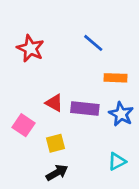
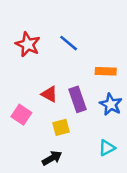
blue line: (93, 43) -> (69, 43), moved
purple rectangle: (85, 108) -> (78, 99), turned 65
yellow square: (56, 143) -> (61, 127), moved

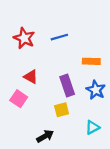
blue line: (69, 43) -> (59, 37), turned -56
red triangle: (49, 94) -> (31, 77), moved
yellow square: (61, 127) -> (62, 110), moved

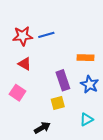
blue line: (59, 37) -> (46, 35), moved
red star: (24, 38) -> (23, 36), turned -30
red triangle: (31, 77) -> (25, 64), moved

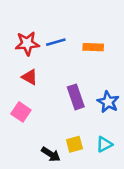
orange rectangle: (86, 58) -> (93, 47), moved
yellow square: (58, 103) -> (74, 144), moved
black arrow: (42, 128) -> (51, 154), turned 63

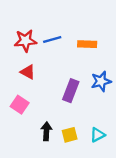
purple rectangle: (76, 97) -> (71, 91), turned 40
blue star: (108, 102) -> (101, 81), moved, turned 30
black arrow: (51, 154) -> (46, 131), moved, turned -120

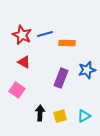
red star: (25, 41) -> (22, 35), turned 30
orange rectangle: (87, 44) -> (67, 43), moved

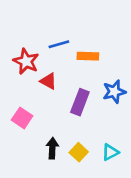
red star: (22, 35) -> (26, 61), moved
red triangle: (24, 62) -> (48, 81), moved
yellow square: (60, 116) -> (79, 152), turned -32

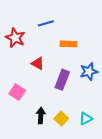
blue line: (59, 44) -> (46, 23), moved
red star: (26, 61) -> (15, 38), moved

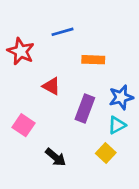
black arrow: (41, 116) -> (56, 157), turned 126
yellow square: (61, 119) -> (106, 153), moved
cyan triangle: (86, 119) -> (117, 125), moved

